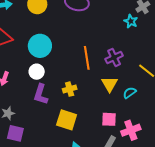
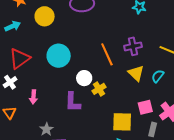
purple cross: (114, 57) -> (133, 46), turned 30
white circle: (37, 72) -> (84, 78), moved
yellow square: (67, 120) -> (122, 122), moved

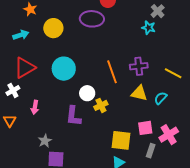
yellow triangle: (136, 73) -> (139, 93), turned -36

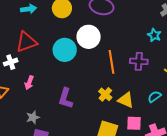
cyan star: (149, 28) -> (154, 35), moved
white circle: (87, 93) -> (89, 37), moved, size x1.5
yellow triangle: (139, 93) -> (126, 100), moved
yellow cross: (101, 105) -> (105, 94), moved, turned -32

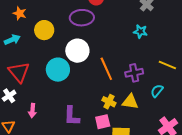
red triangle: (26, 42) -> (19, 72), turned -35
purple cross: (139, 61) -> (134, 73), moved
pink square: (134, 123) -> (103, 122), moved

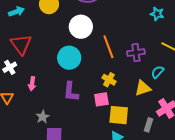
cyan star: (140, 32) -> (157, 14), moved
cyan circle: (58, 70) -> (69, 58), moved
yellow triangle: (130, 102) -> (143, 88), moved, turned -30

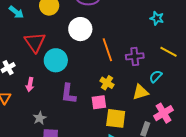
cyan arrow: (16, 12) -> (16, 12), turned 56
red triangle: (21, 44) -> (35, 42), moved
cyan circle: (69, 58) -> (56, 60), moved

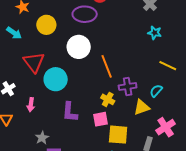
purple cross: (135, 56) -> (128, 86), moved

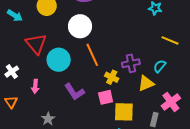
orange line: (107, 66) -> (92, 55), moved
purple L-shape: (70, 112) -> (74, 92), turned -35

